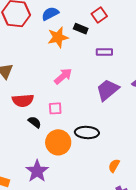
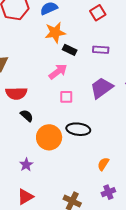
black rectangle: (81, 29) -> (70, 50), moved
pink square: (55, 108) -> (66, 97), moved
purple star: (37, 171) -> (26, 165), size x0.6

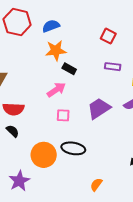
red square: (98, 13) -> (108, 36), moved, turned -35
purple rectangle: (101, 50) -> (113, 67), moved
black semicircle: (27, 116) -> (13, 131), moved
purple star: (26, 165) -> (19, 181), size x1.5

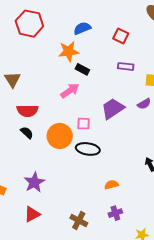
blue semicircle: (51, 26) -> (82, 28), moved
pink square: (63, 115) -> (84, 124), moved
orange circle: (44, 155) -> (60, 136), moved
orange semicircle: (96, 185) -> (111, 185), turned 40

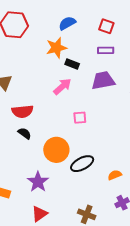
purple rectangle: (126, 66) -> (106, 50), moved
purple trapezoid: (113, 109) -> (103, 80), moved, turned 30
orange circle: (60, 136) -> (56, 150), moved
black ellipse: (88, 149) -> (82, 164), moved, turned -30

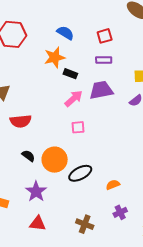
blue semicircle: (67, 23) -> (65, 33), turned 60
red square: (106, 26) -> (105, 36), turned -35
pink arrow: (62, 86) -> (74, 99), moved
black semicircle: (25, 133) -> (28, 156), moved
red triangle: (39, 214) -> (38, 223), turned 42

